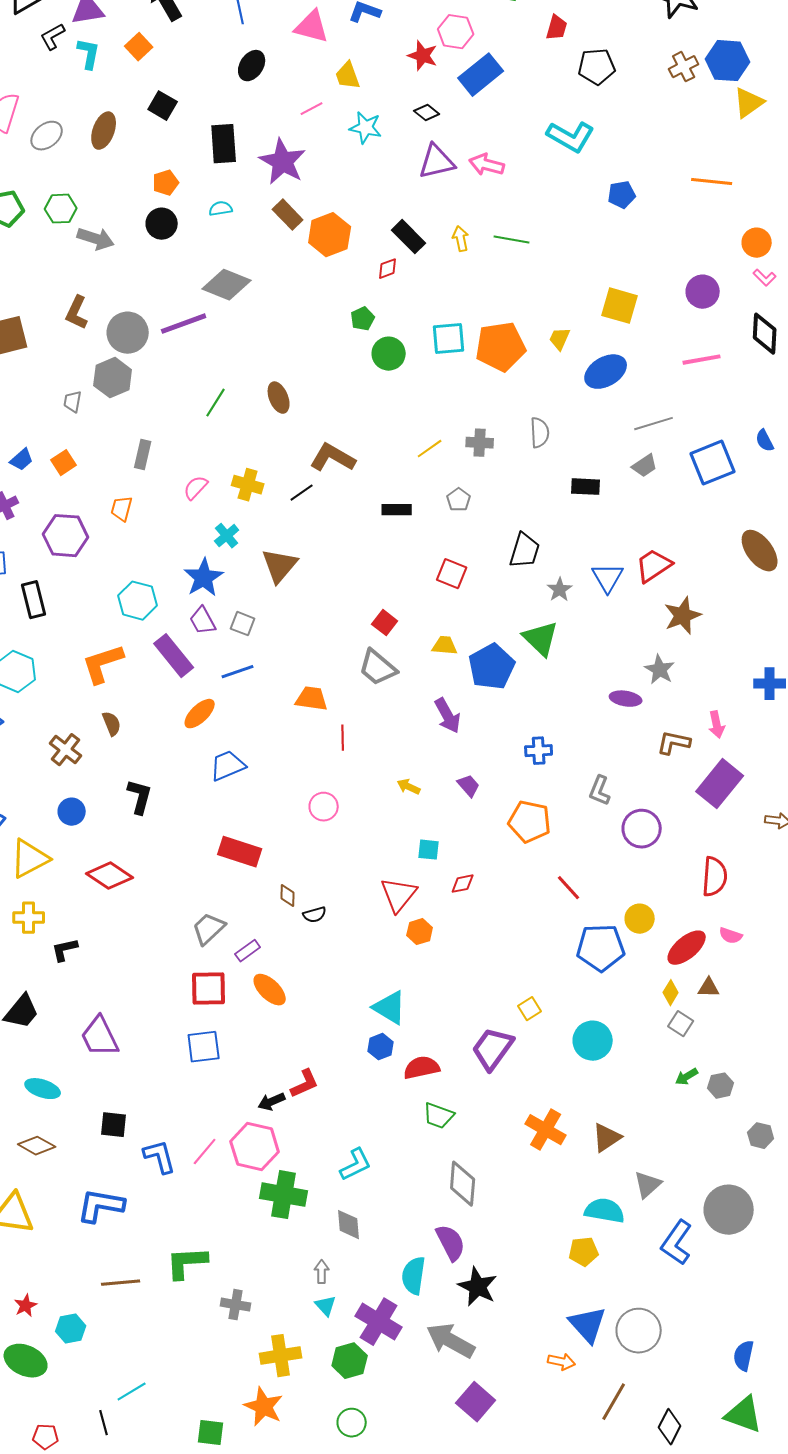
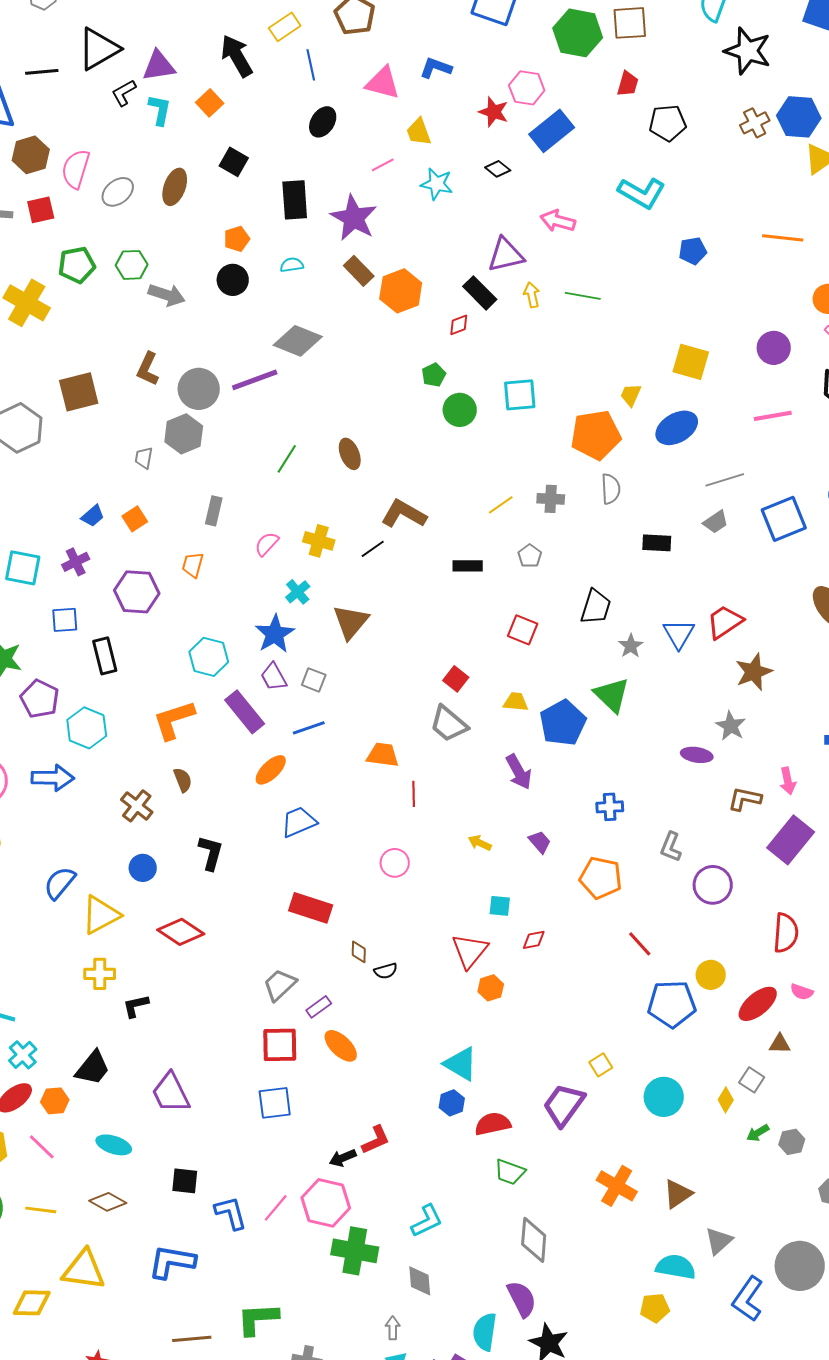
purple triangle: (437, 162) -> (506, 255), moved
orange pentagon: (501, 347) -> (596, 435), moved
yellow diamond: (671, 993) -> (726, 1100), moved

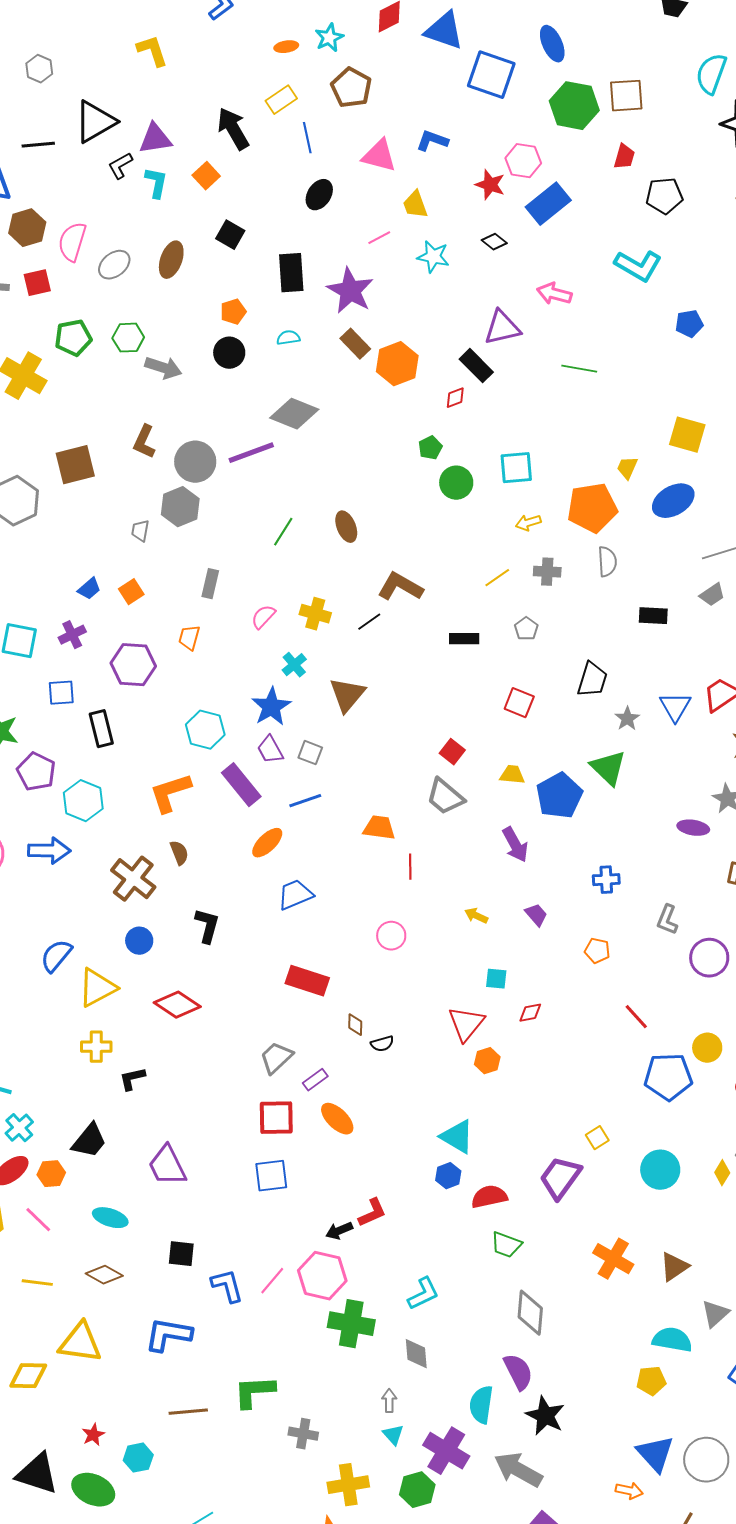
yellow arrow: (532, 295) -> (528, 523), moved, turned -95
brown cross: (137, 806) -> (133, 879), size x1.4
orange pentagon: (601, 878) -> (597, 951), size x0.6

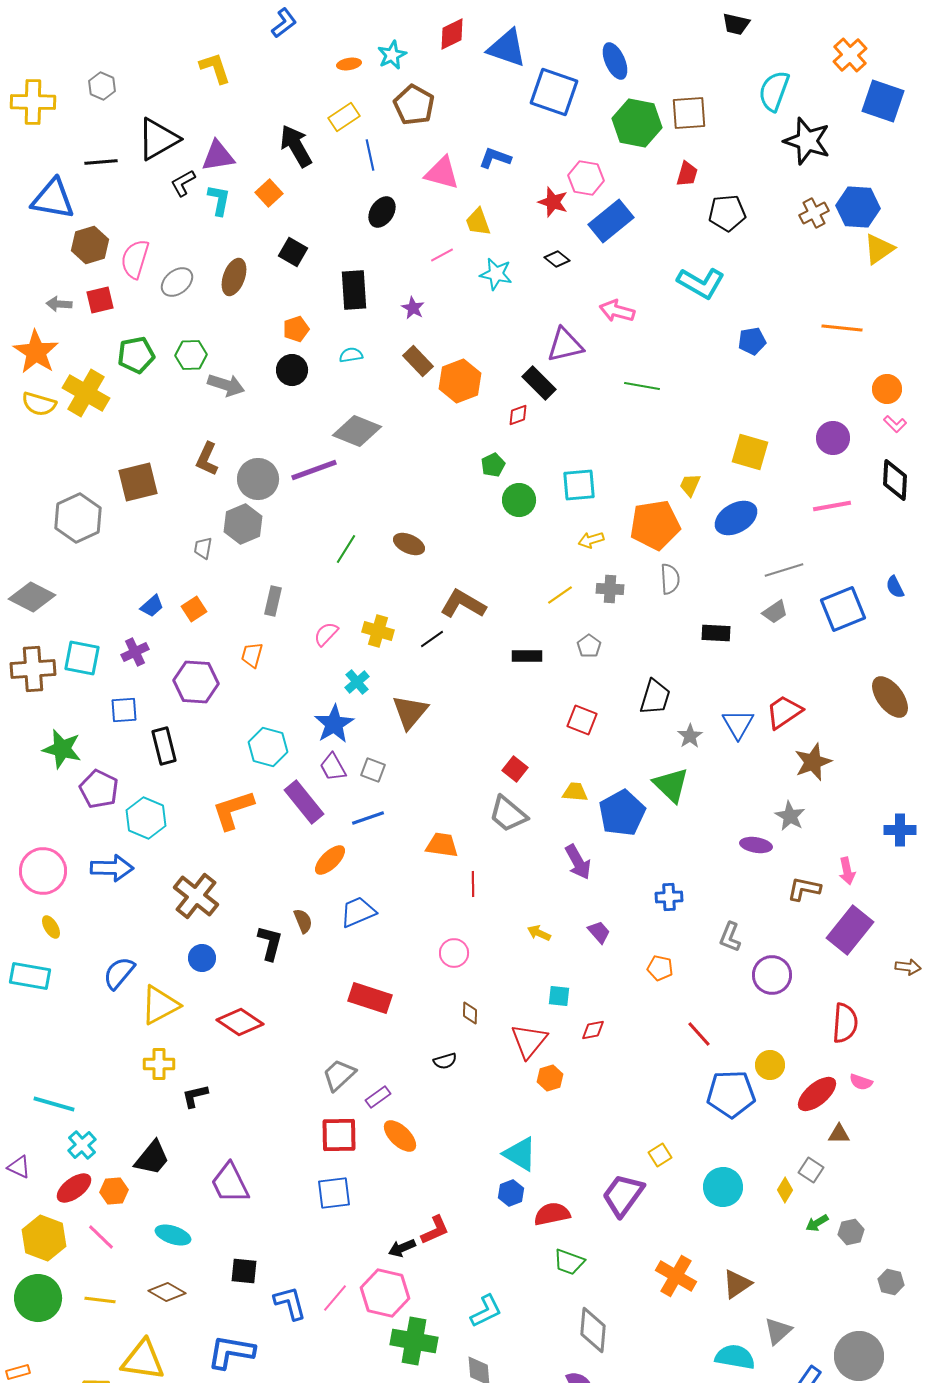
purple star: (350, 291) -> (413, 308), size x0.5
brown ellipse: (346, 527) -> (409, 544), turned -44
brown semicircle: (179, 853) -> (303, 921), moved
brown diamond: (355, 1025) -> (470, 1013), moved

